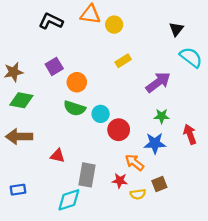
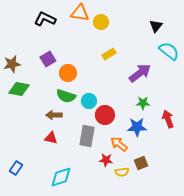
brown arrow: (19, 137) -> (54, 115), moved, size x0.7
gray rectangle: (87, 175) -> (87, 136), moved
blue rectangle: (18, 190) -> (16, 168), turned -48

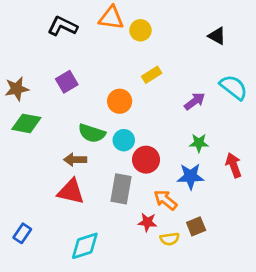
black triangle: (156, 26) -> (217, 36), turned -40
cyan semicircle: (169, 51) -> (234, 87), moved
orange circle: (68, 73) -> (120, 101), moved
purple arrow: (140, 73) -> (195, 101), size x0.7
red triangle: (51, 138) -> (71, 192), size x1.5

